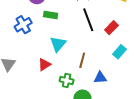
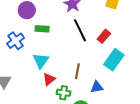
cyan triangle: (58, 44) -> (41, 61), moved
cyan rectangle: (120, 52) -> (114, 60), size x1.5
red triangle: (44, 65) -> (49, 79), moved

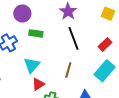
red rectangle: (104, 36) -> (105, 45), moved
brown line: (77, 71) -> (68, 70), moved

